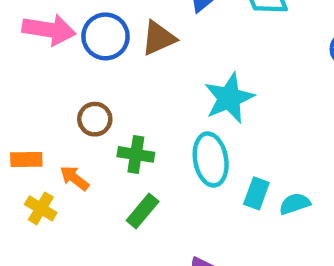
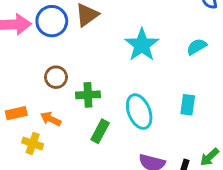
cyan ellipse: (211, 159) -> (139, 112), moved
cyan rectangle: (256, 193) -> (188, 105), moved
cyan semicircle: (295, 204) -> (197, 47), moved

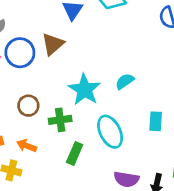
cyan star: (142, 45) -> (85, 90), moved
cyan semicircle: (197, 47) -> (125, 81), moved

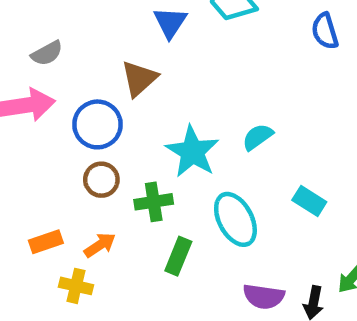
blue circle: (20, 53) -> (97, 124), moved
cyan rectangle: (156, 121) -> (309, 201), turned -60
orange arrow: (27, 146) -> (100, 245), turned 126

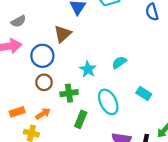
cyan star: (192, 152) -> (88, 69), size x0.7

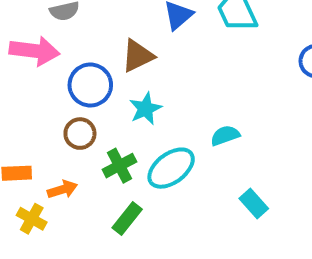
cyan star: (88, 69) -> (145, 109), moved
green cross: (69, 93) -> (119, 166), turned -35
cyan ellipse: (108, 102) -> (171, 168), moved, turned 65

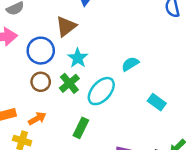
green cross: (119, 166) -> (69, 83), moved

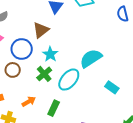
cyan semicircle: (130, 64) -> (91, 58), size x1.6
brown circle: (41, 82) -> (13, 70), moved
orange arrow: (37, 118) -> (29, 102), moved

